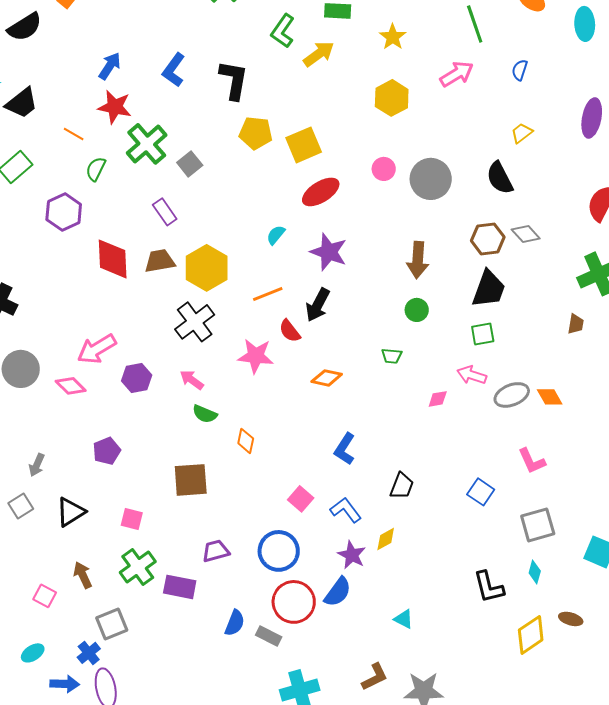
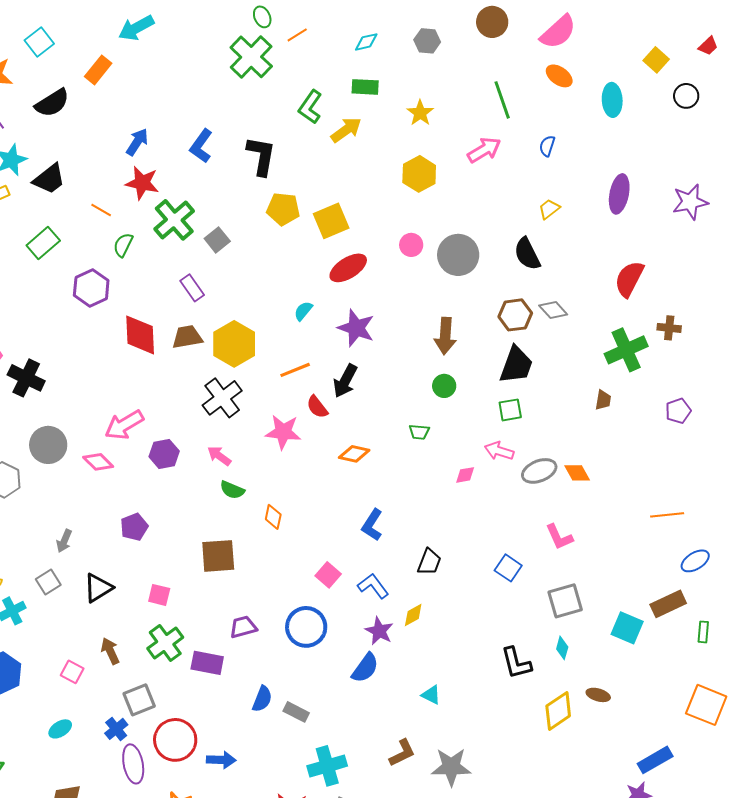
red circle: (294, 602) -> (175, 740), moved
blue arrow: (65, 684) -> (221, 760), moved

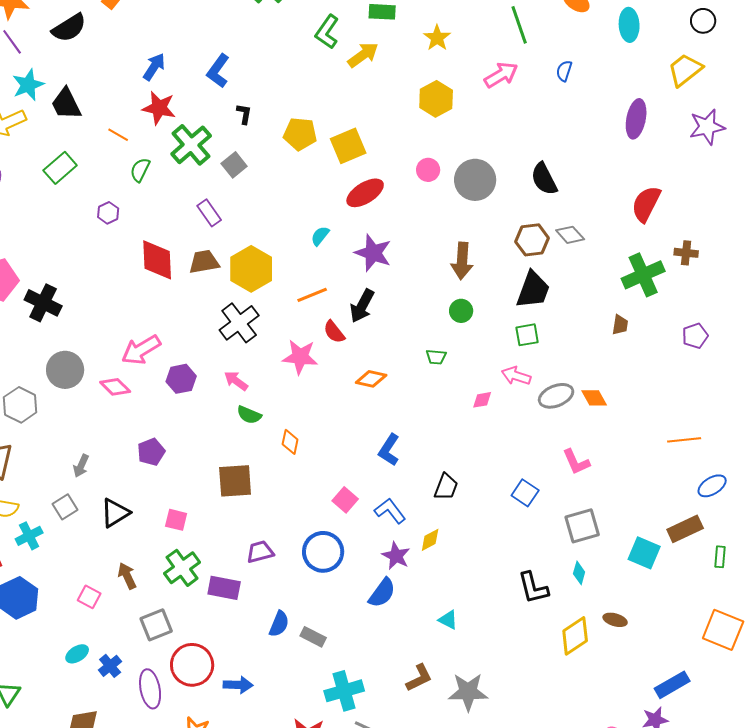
black L-shape: (261, 156) -> (244, 114), moved, size x0.5
black trapezoid: (49, 179) -> (66, 104), turned 102
yellow trapezoid: (549, 209) -> (685, 70), moved, size x1.6
purple hexagon: (91, 288) -> (108, 213), size x0.6
blue cross: (116, 729) -> (110, 666), moved

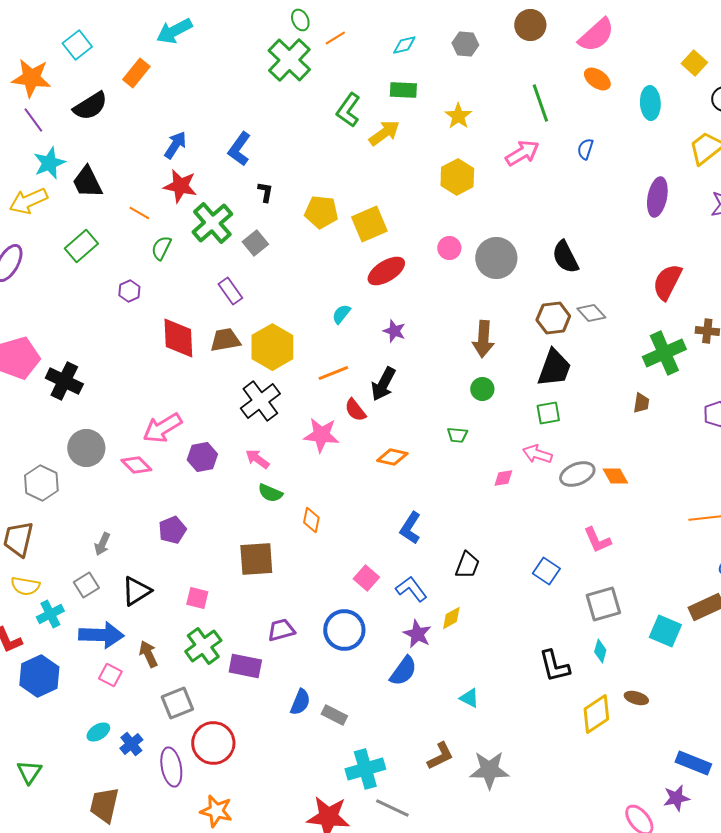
purple star: (373, 253) -> (394, 331), size x0.6
blue arrow: (238, 685) -> (101, 635), moved, size x1.5
blue rectangle: (672, 685) -> (693, 763), turned 52

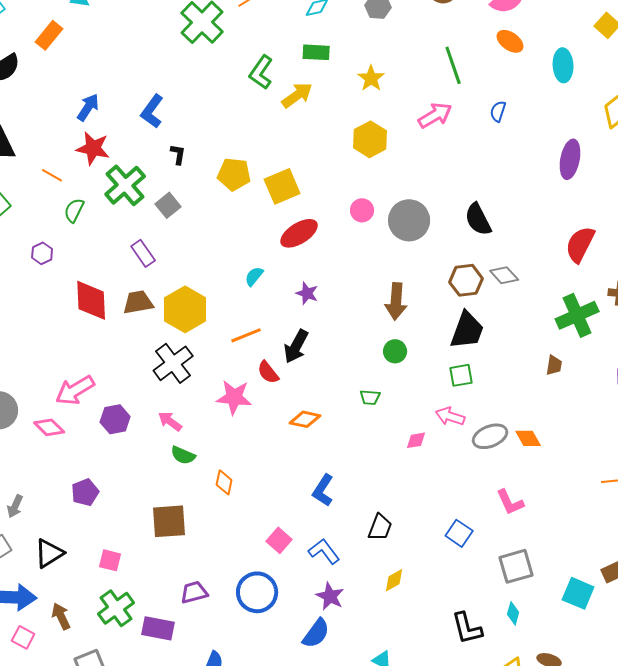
yellow diamond: (451, 618) -> (394, 580), moved

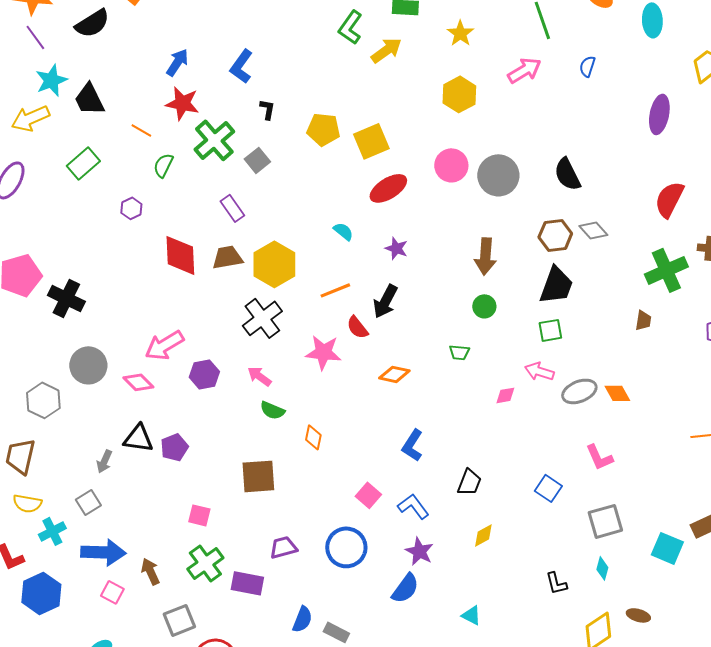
pink circle: (362, 210) -> (451, 165), size x1.4
cyan semicircle: (254, 276) -> (343, 231), turned 90
black triangle: (49, 553) -> (138, 438), moved, turned 40
black L-shape: (467, 628) -> (556, 583), size x0.7

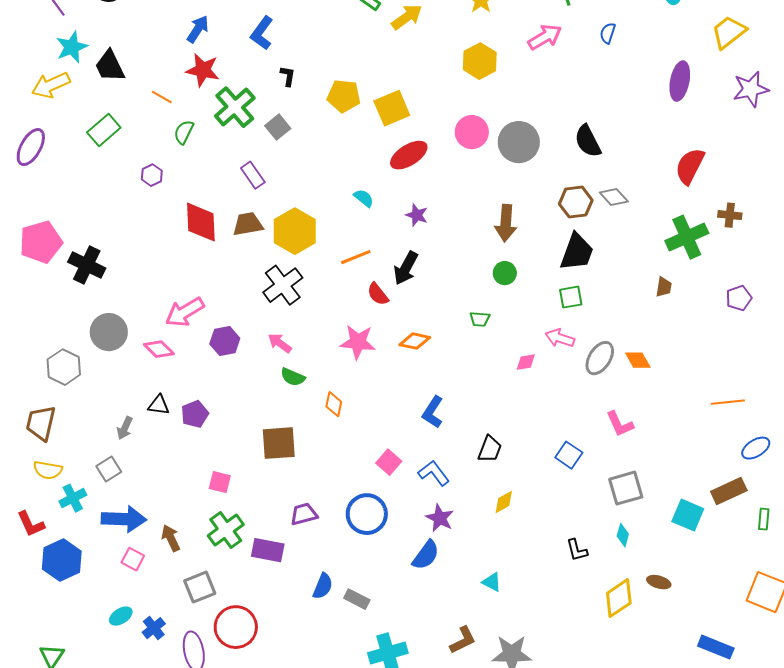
pink star: (323, 352) -> (358, 342), moved
gray ellipse: (579, 391) -> (600, 358), turned -36
black triangle: (138, 438) -> (159, 405), size x0.7

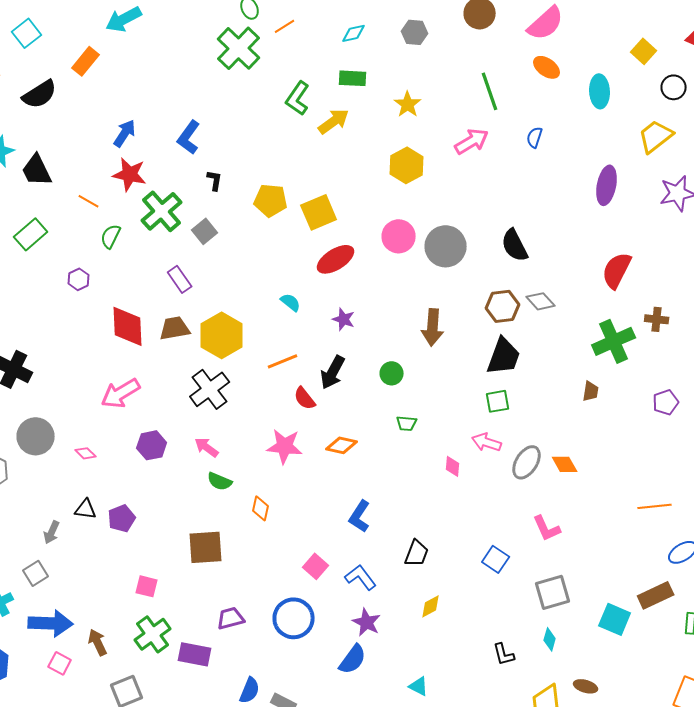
green circle: (505, 273) -> (392, 373), moved
pink arrow: (185, 312) -> (121, 393), moved
pink diamond: (159, 349) -> (86, 453), size x0.7
pink diamond: (526, 362) -> (453, 466), turned -75

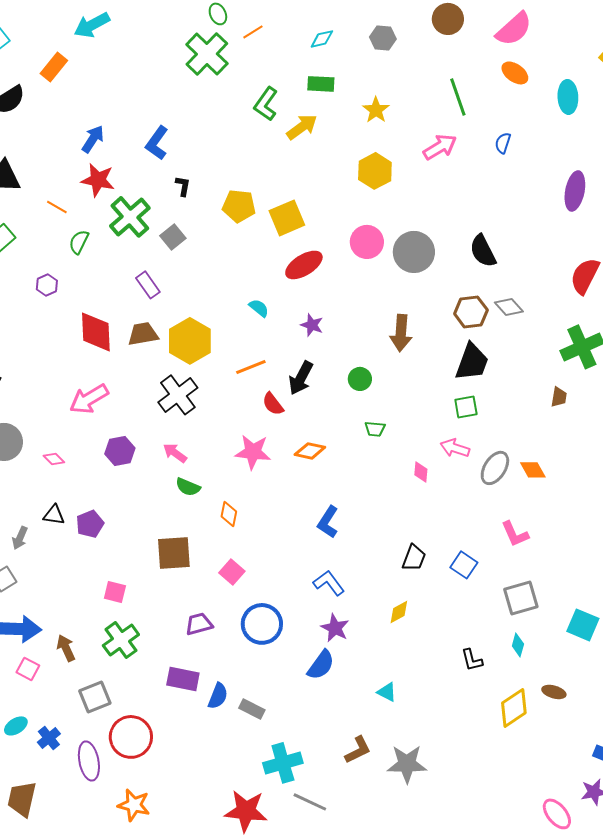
black trapezoid: (417, 553) -> (414, 558), moved
pink square: (316, 566) -> (232, 572), moved
purple rectangle: (195, 654) -> (183, 679), moved

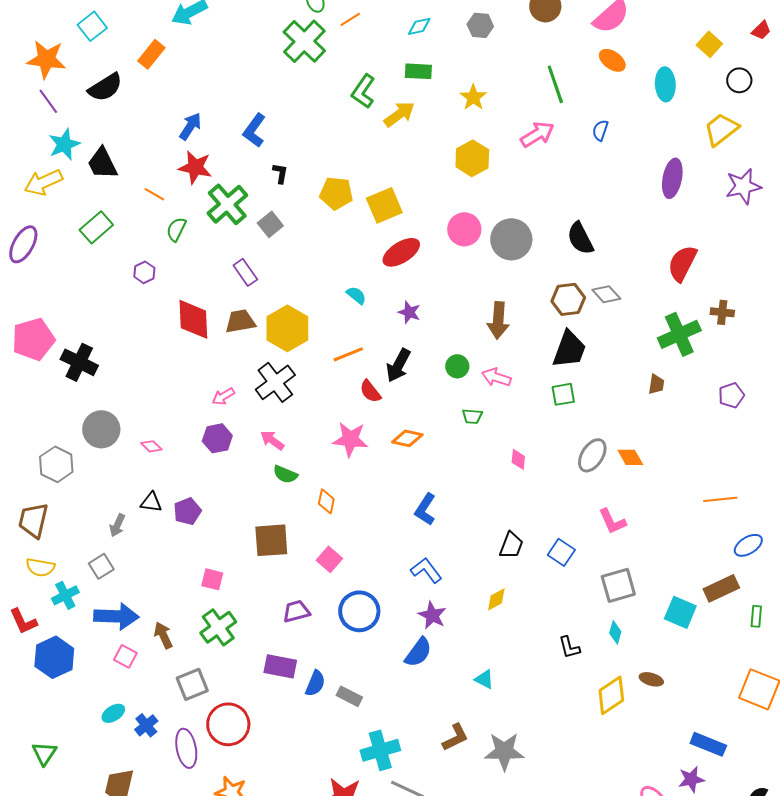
pink arrow: (89, 399) -> (223, 396), moved, size x0.6
pink arrow: (455, 448) -> (496, 377), moved

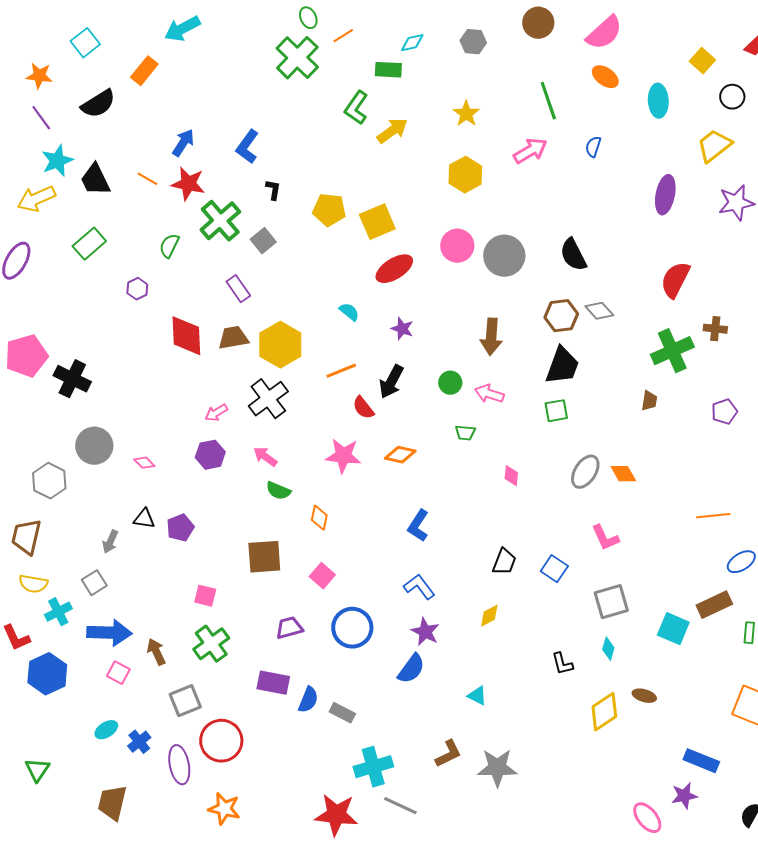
orange star: (46, 59) -> (39, 76), size x0.7
green rectangle: (418, 71) -> (388, 70), moved
orange line: (154, 194) -> (147, 179), moved

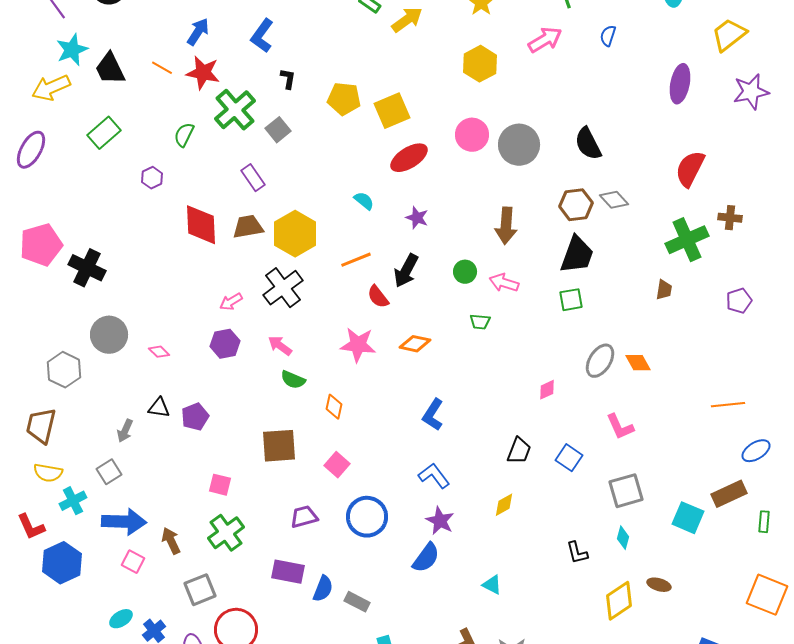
pink diamond: (511, 476) -> (547, 390), moved, turned 60

